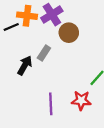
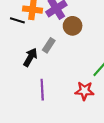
black line: (11, 27) -> (17, 20), turned 40
purple line: (51, 104) -> (42, 90), moved

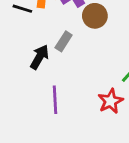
red star: (84, 91) -> (111, 101), turned -30

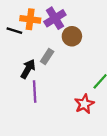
purple line: (55, 100) -> (35, 92), moved

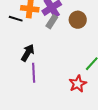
brown circle: (72, 36) -> (78, 20), moved
gray rectangle: (47, 57) -> (52, 22), moved

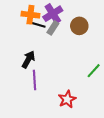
black line: (16, 19) -> (39, 25), moved
red star: (78, 84) -> (67, 99), moved

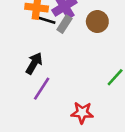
purple line: (34, 80) -> (42, 89), turned 36
red star: (67, 99) -> (82, 113), turned 30

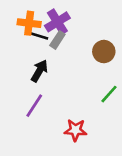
brown circle: (97, 22) -> (104, 52), moved
black arrow: (34, 63) -> (39, 71), moved

